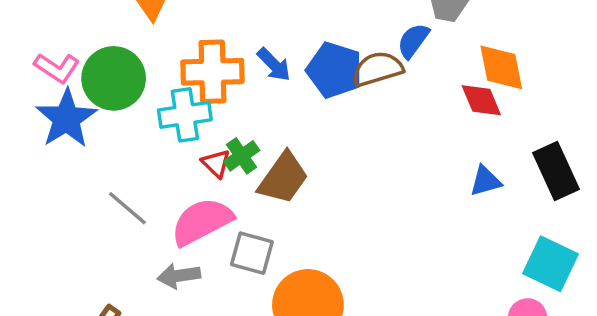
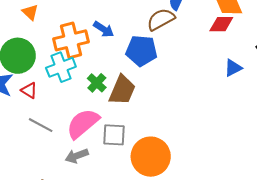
blue pentagon: (334, 70) -> (141, 51), moved
red diamond: (481, 100) -> (221, 24), turned -55
red triangle: (216, 163) -> (29, 90), moved

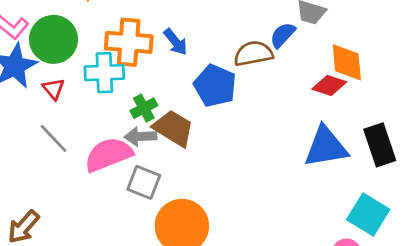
blue triangle: (233, 68) -> (326, 147), size x1.8
brown trapezoid: (122, 90) -> (173, 128), turned -100
gray arrow: (77, 156) -> (140, 136), moved

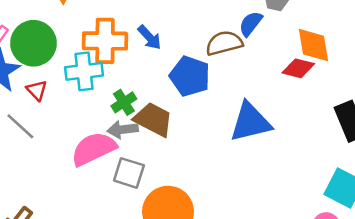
gray line: (53, 138) -> (20, 126), moved
blue triangle: (326, 147) -> (250, 122), moved

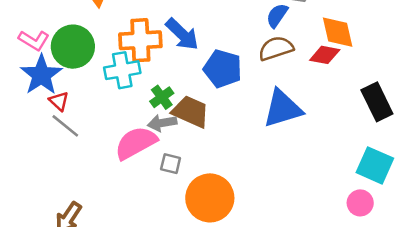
blue arrow: (149, 37) -> (182, 34), size x1.4
brown semicircle: (224, 43) -> (276, 48), moved
red triangle: (37, 90) -> (59, 101), moved
gray square: (129, 173) -> (171, 164), size x0.7

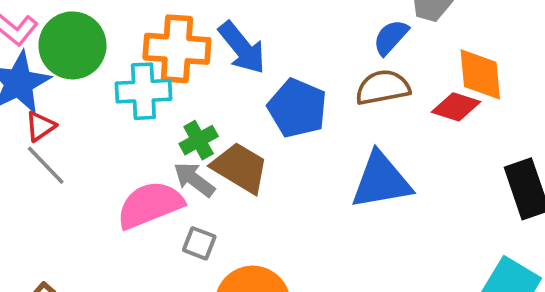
red triangle: (59, 101) -> (40, 126), turned 35
gray arrow: (162, 123) -> (194, 179), turned 40

